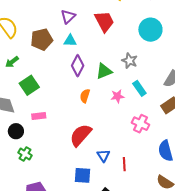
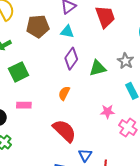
orange semicircle: (85, 96) -> (64, 93), moved
pink star: (117, 96) -> (108, 112), moved
red semicircle: (81, 135) -> (64, 131), turned 85

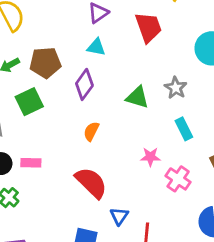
brown pentagon: (38, 26) -> (45, 63), moved
purple diamond: (71, 59) -> (84, 84), moved
green triangle: (98, 68) -> (137, 97), turned 30
pink rectangle: (24, 105) -> (31, 163), moved

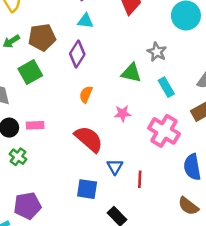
green triangle: (137, 97) -> (131, 73), moved
pink star: (150, 157) -> (123, 114), moved
pink cross: (178, 179) -> (164, 131), size x1.4

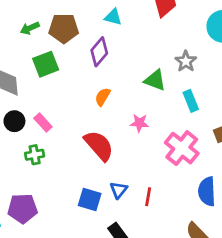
pink rectangle: (35, 125) -> (43, 123), turned 42
green cross: (18, 157) -> (35, 155), moved, turned 35
blue triangle: (115, 167) -> (119, 190), moved

